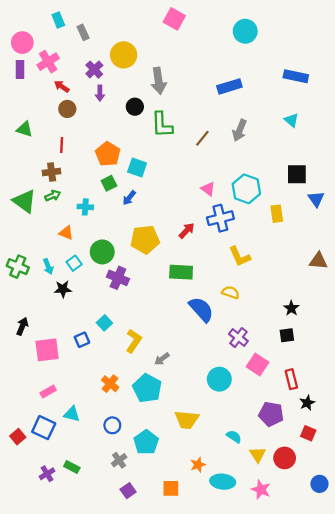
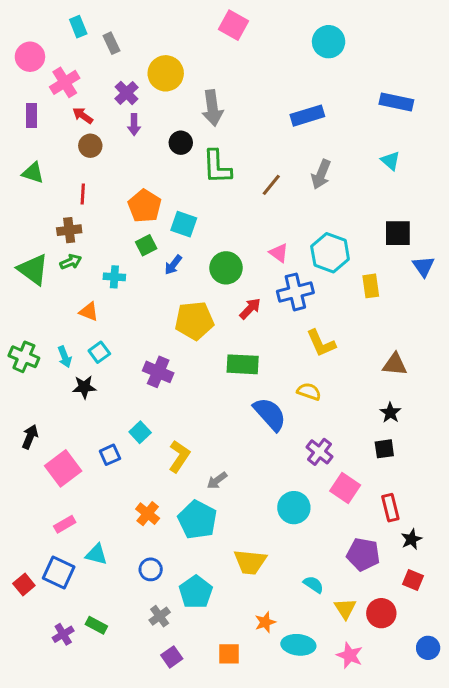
purple rectangle: (20, 70) -> (31, 116), moved
green circle: (102, 252) -> (226, 268), moved
brown triangle: (318, 261) -> (395, 364), moved
pink square: (47, 350) -> (63, 468), turned -30

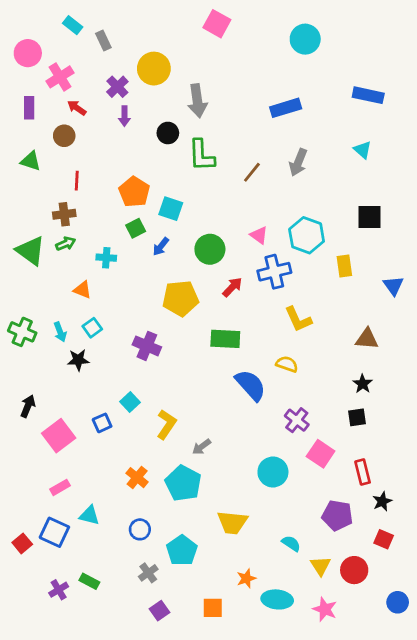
cyan rectangle: (78, 27) -> (73, 25), turned -30
brown circle: (90, 146) -> (64, 136), moved
blue triangle: (424, 266) -> (393, 286), moved

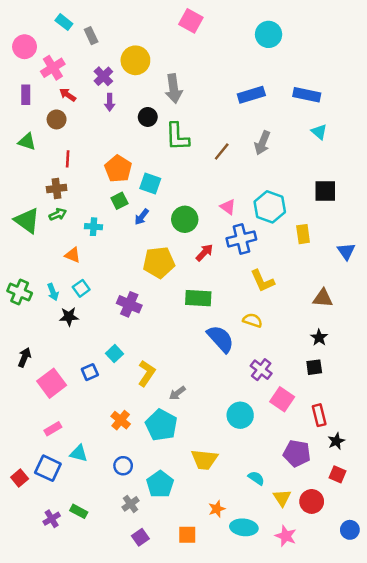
blue rectangle: (368, 95) -> (307, 95), moved

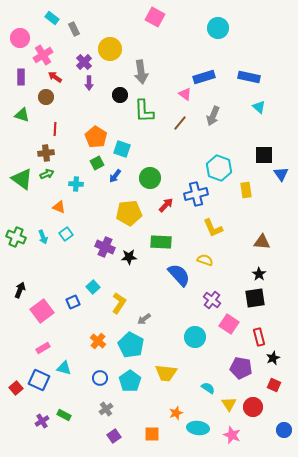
pink triangle: (228, 207) -> (185, 94), moved
blue triangle: (346, 251) -> (281, 174), moved
black star: (69, 317) -> (129, 257), moved
black square: (314, 367) -> (255, 298), size x1.5
cyan pentagon: (160, 484) -> (130, 381), moved

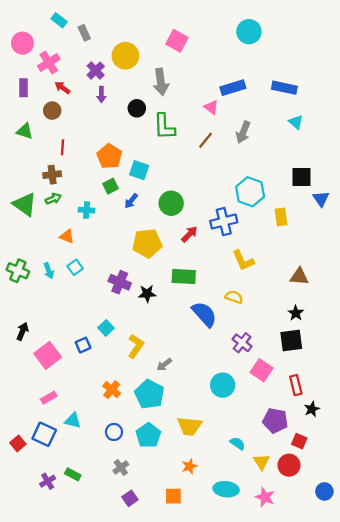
pink square: (155, 17) -> (177, 41), moved
red square: (274, 385) -> (299, 441), moved
orange star: (176, 413) -> (189, 466), moved

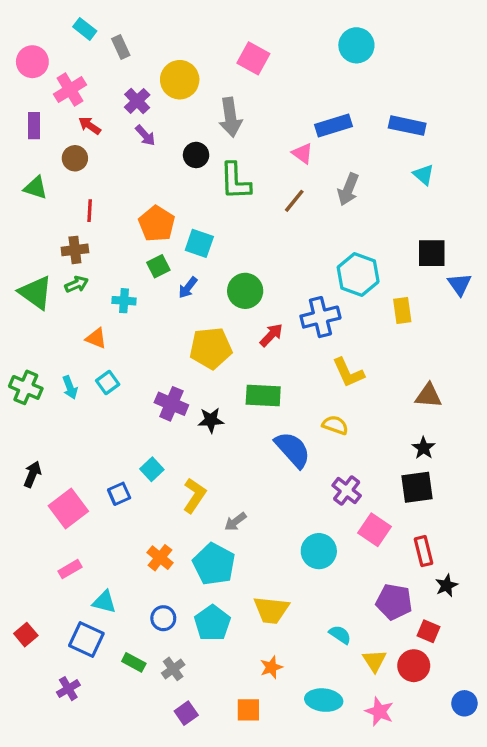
purple arrow: (101, 95) -> (145, 135), turned -42
blue square: (44, 434) -> (86, 639), moved
green rectangle: (73, 474) -> (134, 662), moved

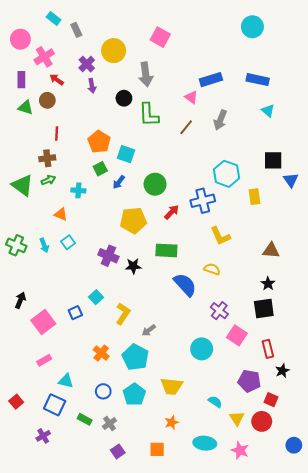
cyan circle: (356, 45) -> (252, 27), moved
purple arrow: (145, 135) -> (92, 86), turned 32
green triangle: (36, 188) -> (26, 108), moved

